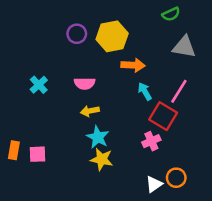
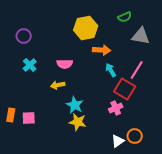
green semicircle: (171, 14) -> (125, 17), moved
purple circle: (77, 34) -> (24, 36), moved
yellow arrow: (90, 111) -> (58, 85), moved

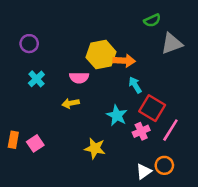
yellow hexagon: (86, 28) -> (101, 55), moved
gray triangle: (141, 36) -> (172, 44), turned -30
pink line: (137, 70) -> (170, 130), moved
cyan star: (75, 105) -> (117, 115), moved
pink square: (29, 118) -> (35, 143), turned -32

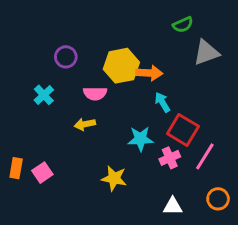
purple circle: (29, 44) -> (66, 57), moved
cyan star: (117, 115) -> (140, 139), turned -30
orange circle: (164, 165) -> (218, 199), moved
white triangle: (144, 171) -> (173, 206), turned 35

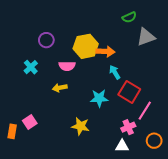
pink cross: (170, 158) -> (128, 127), moved
orange rectangle: (16, 168) -> (12, 131), moved

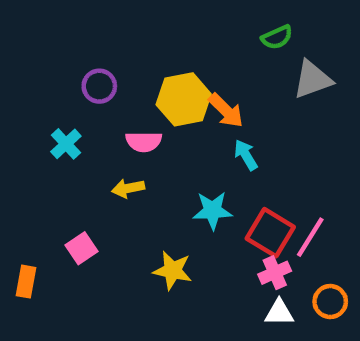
orange arrow: (105, 52) -> (226, 111), turned 42
red square: (129, 92) -> (270, 233), moved
pink square: (30, 122) -> (82, 248), moved
white triangle: (122, 146) -> (279, 313), moved

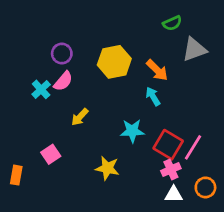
orange arrow: (226, 111) -> (157, 70), moved
pink semicircle: (144, 142) -> (63, 81), moved, turned -50
yellow arrow: (128, 188) -> (80, 117), turned -36

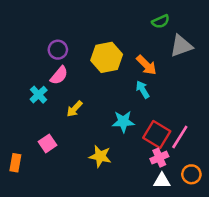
cyan cross: (41, 89) -> (39, 95), moved

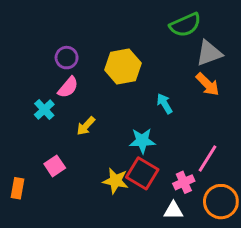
green semicircle: (161, 21) -> (185, 25), size x1.5
orange arrow: (146, 65) -> (208, 84), moved
red square: (157, 134) -> (142, 173), moved
orange circle: (191, 174) -> (221, 202), size x1.5
white triangle: (162, 181) -> (173, 210), moved

